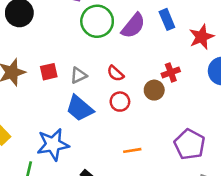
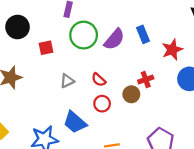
red square: (49, 72) -> (46, 48), moved
blue trapezoid: (80, 108) -> (75, 122), moved

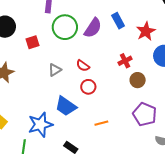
brown circle: (131, 94) -> (138, 80), moved

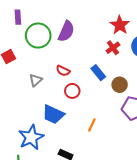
blue rectangle: (118, 21) -> (98, 73), moved
red cross: (125, 61) -> (113, 48), moved
brown circle: (138, 80) -> (120, 85), moved
orange line: (101, 123) -> (92, 125), turned -40

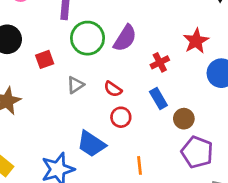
red cross: (113, 48) -> (160, 62), moved
gray triangle: (36, 80) -> (75, 85), moved
orange line: (92, 125) -> (140, 165), turned -40

